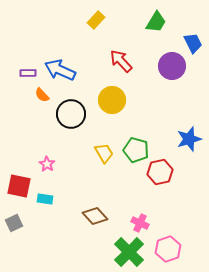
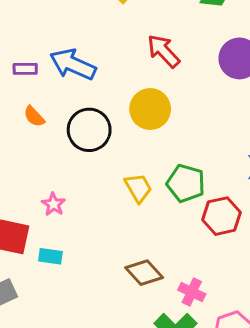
orange semicircle: (42, 95) -> (34, 116), moved
brown diamond: (95, 216) -> (144, 273), moved

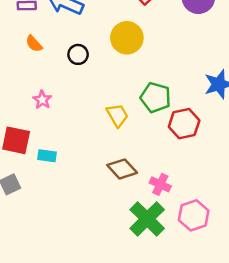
black circle: (89, 130) -> (78, 54), size x0.6
yellow trapezoid: (138, 188) -> (117, 115), moved
pink star: (53, 204) -> (42, 100), moved

